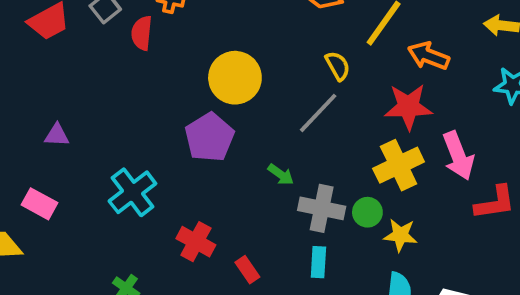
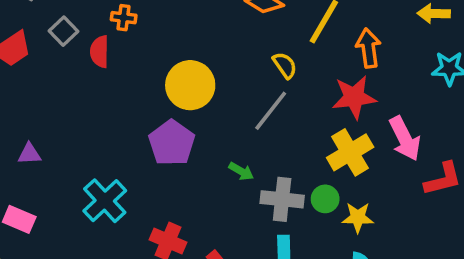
orange arrow: (428, 56) -> (368, 48), turned 66

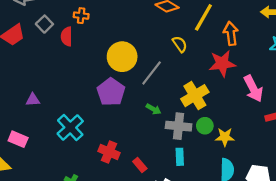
gray line: (271, 111) -> (152, 73), moved
yellow cross: (350, 152) -> (195, 96), moved
purple triangle: (29, 154) -> (33, 100), moved

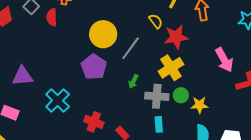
red star: (222, 63) -> (176, 37), moved
purple triangle: (33, 100) -> (22, 76), size x1.6
green arrow: (153, 109) -> (133, 81), turned 88

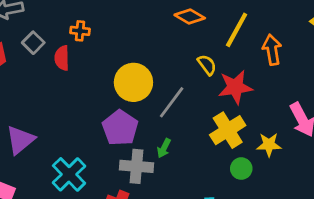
purple triangle: (22, 76) -> (20, 140), turned -35
green arrow: (133, 81) -> (164, 148), moved
gray cross: (157, 96) -> (136, 166), moved
yellow star: (199, 105) -> (269, 145), moved

